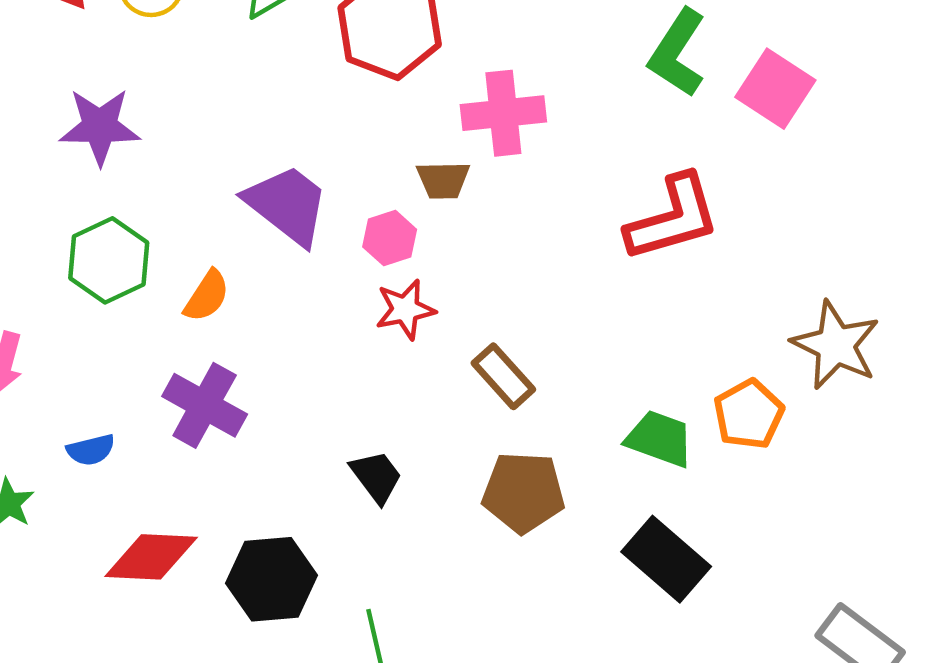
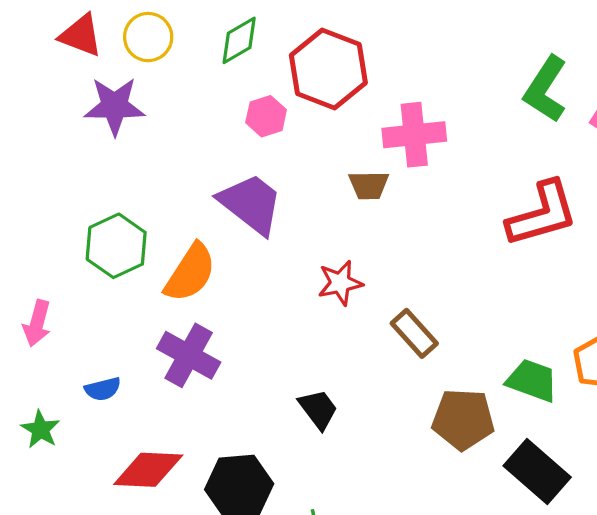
purple star: (100, 127) -> (115, 106), moved
pink hexagon: (390, 238) -> (266, 116), moved
orange semicircle: (207, 296) -> (190, 273), size x1.5
brown pentagon: (523, 492) -> (463, 419), moved

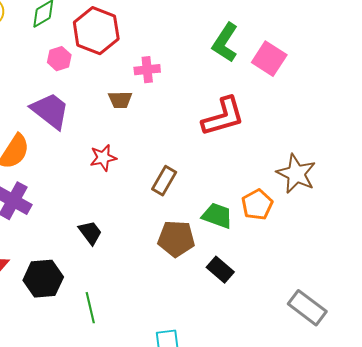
pink cross: (414, 135) -> (147, 70), size x0.7
brown rectangle: (414, 333) -> (164, 181), moved, turned 72
black rectangle: (537, 471) -> (220, 270), size x0.7

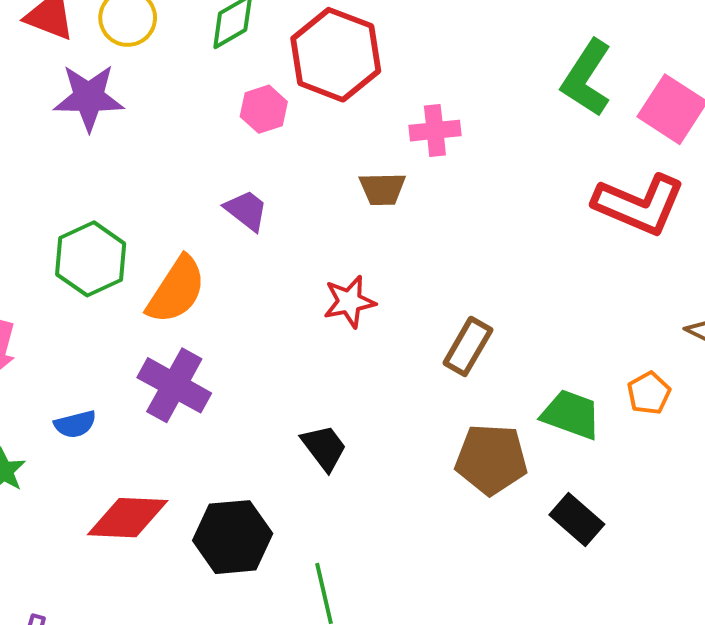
purple trapezoid: (50, 111) -> (246, 210), size x0.6
red L-shape: (223, 117) -> (639, 204), moved, turned 39
orange pentagon: (257, 205) -> (649, 393), size x0.7

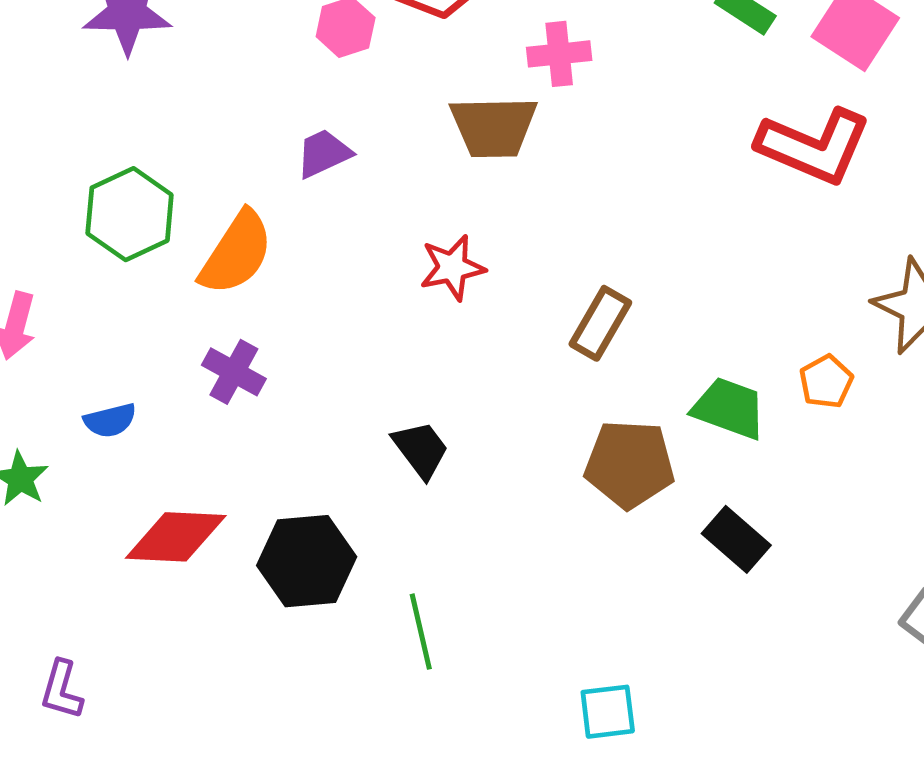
brown trapezoid: (382, 189) -> (494, 127), size x1.5
purple trapezoid: (246, 210) -> (324, 153), turned -63
purple cross: (174, 385) -> (234, 372), size x0.7

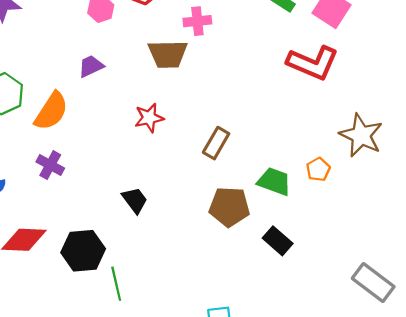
green line: (421, 632) -> (116, 284), moved

